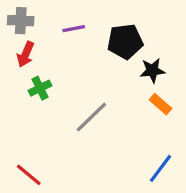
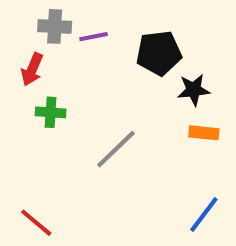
gray cross: (21, 21) -> (55, 26), moved
green cross: (40, 88) -> (51, 112), turned 30
orange rectangle: (160, 104) -> (204, 133), turned -35

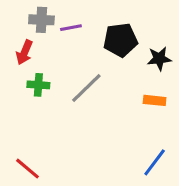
black star: (194, 90) -> (159, 59), moved
gray line: (116, 149) -> (86, 88), moved

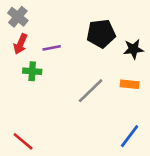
gray cross: (41, 20) -> (18, 17), moved, turned 36
purple line: (71, 28) -> (52, 48), moved
gray line: (86, 88) -> (91, 91), moved

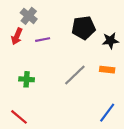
gray cross: (18, 17) -> (29, 16), moved
green cross: (32, 71) -> (27, 79), moved

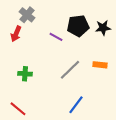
purple line: (43, 40) -> (56, 37), moved, turned 40
black star: (110, 41) -> (103, 28), moved
blue line: (107, 113) -> (76, 105), moved

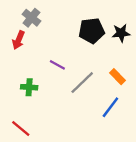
purple line: (56, 37) -> (57, 65), moved
orange rectangle: (100, 65) -> (118, 77), turned 40
blue line: (76, 105) -> (110, 107), moved

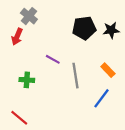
gray line: (82, 83) -> (75, 76), turned -55

